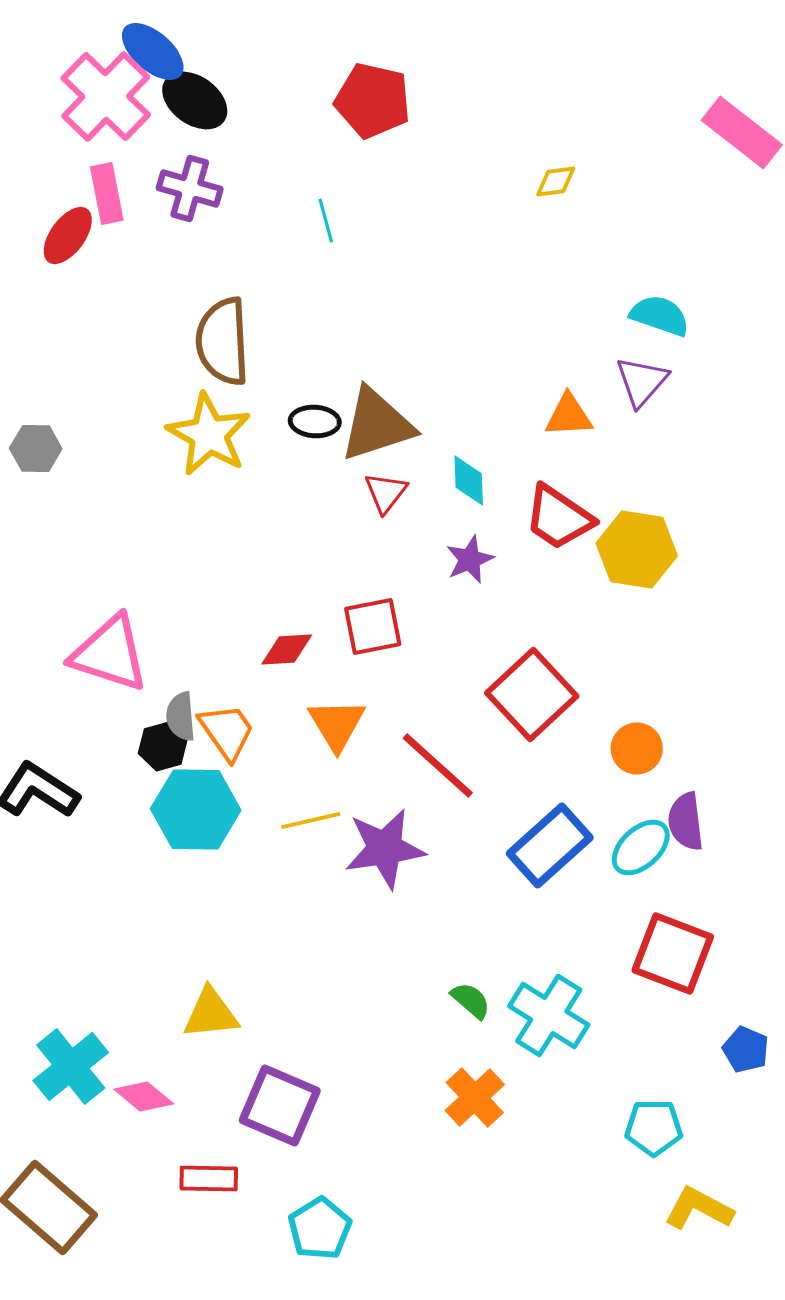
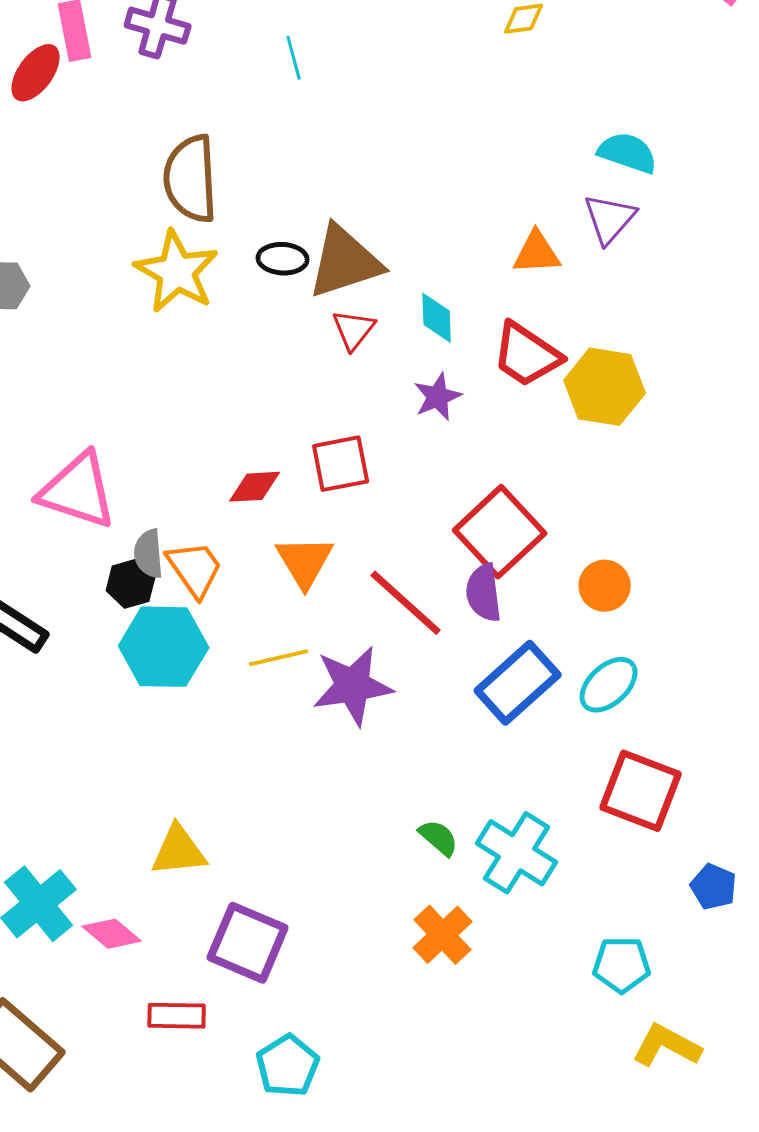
purple semicircle: (686, 822) -> (484, 593), moved

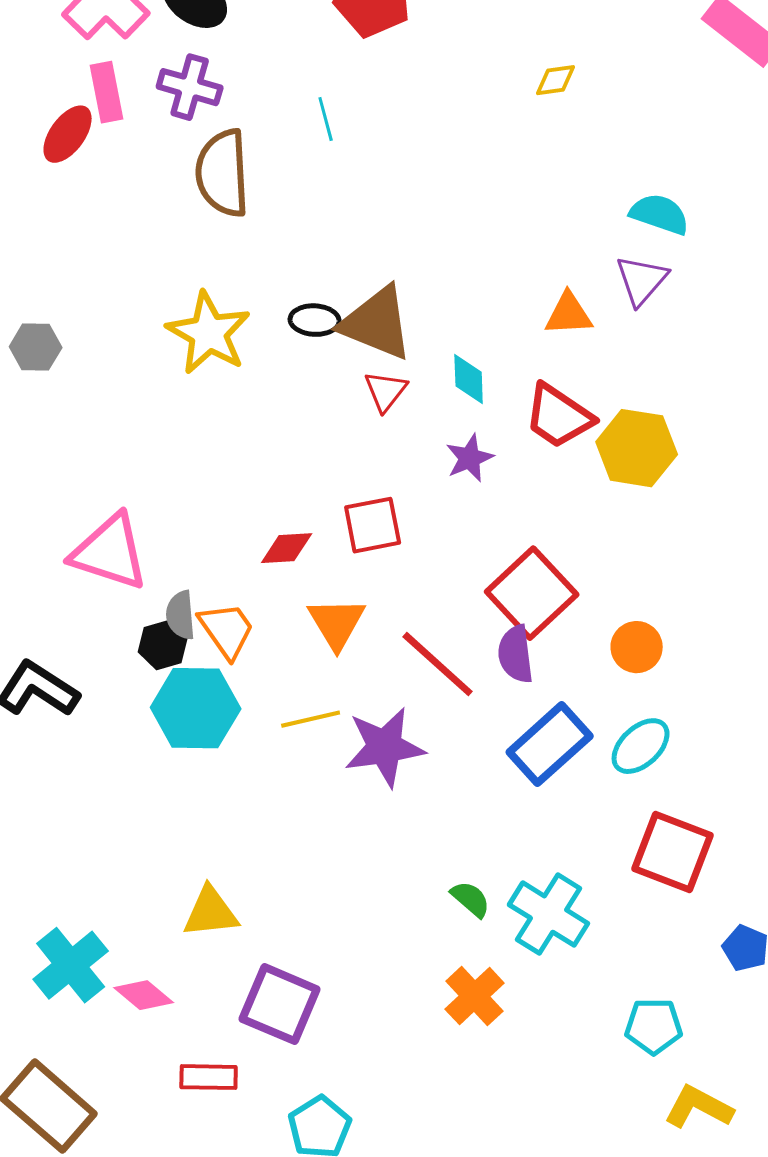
brown semicircle: (191, 179) -> (223, 173), moved
brown triangle: (345, 262) -> (377, 323), turned 40

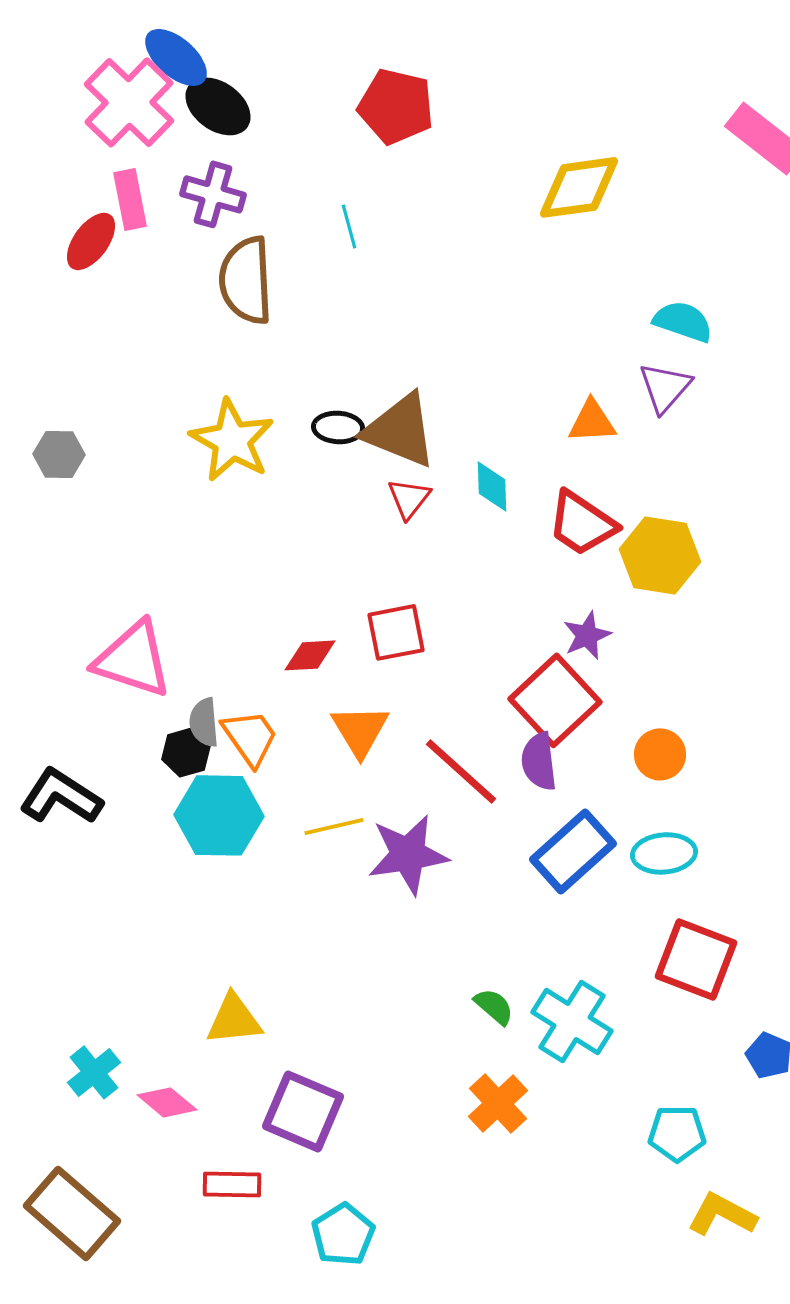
yellow diamond: (556, 80) -> (579, 187), size x2.0
purple star: (470, 458) -> (587, 635), moved
cyan ellipse: (641, 746) -> (664, 853), turned 38
cyan cross: (71, 965) -> (94, 1072), size x0.7

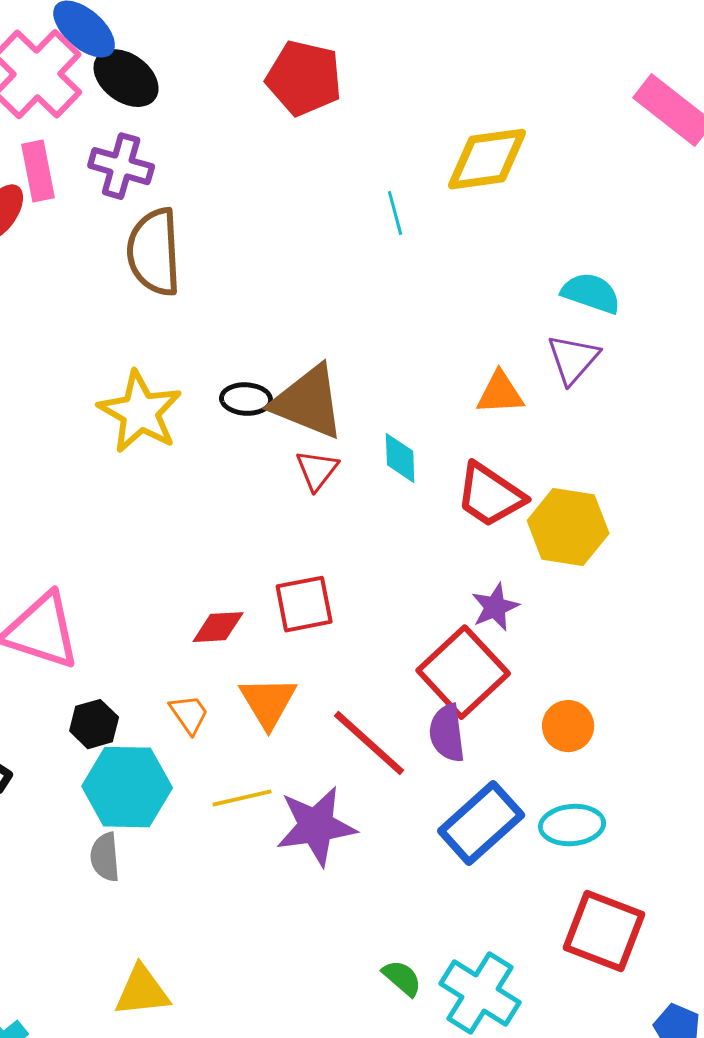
cyan line: (349, 226) -> (395, 213), moved
gray semicircle: (204, 722) -> (105, 857), moved
orange trapezoid: (250, 737) -> (189, 714), moved, size x0.7

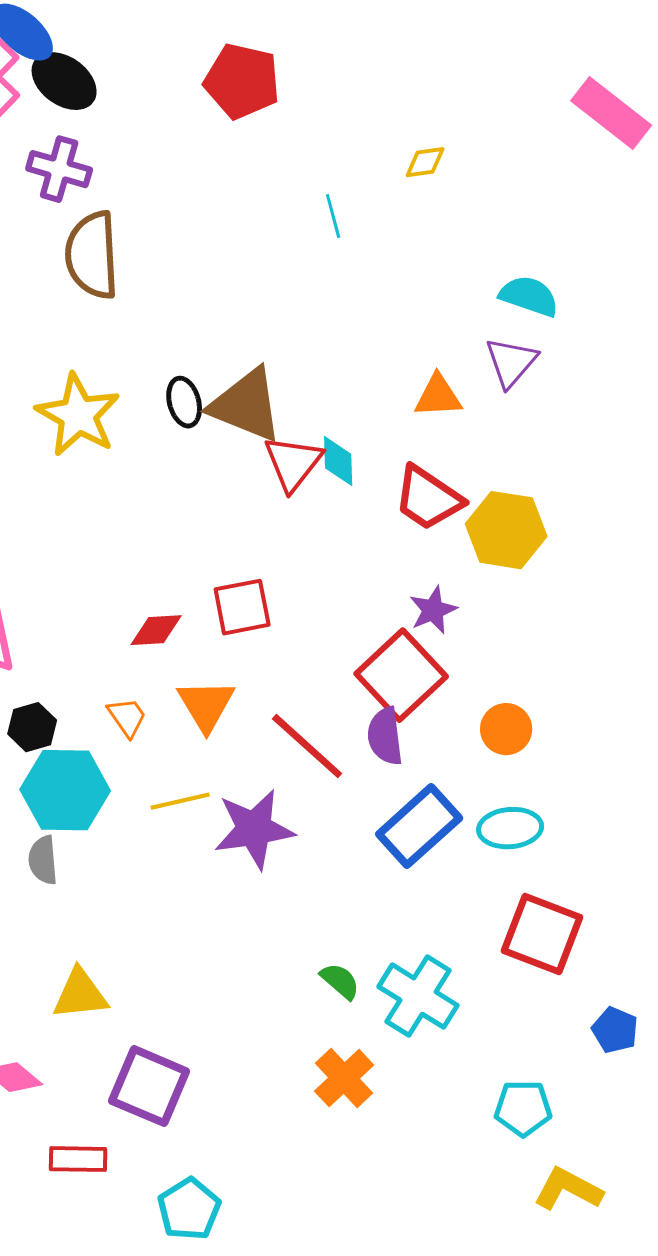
yellow diamond: (487, 159) -> (425, 162), size x0.5
black ellipse: (246, 399) -> (184, 402), turned 72
red triangle: (317, 470) -> (293, 463), moved, size x1.4

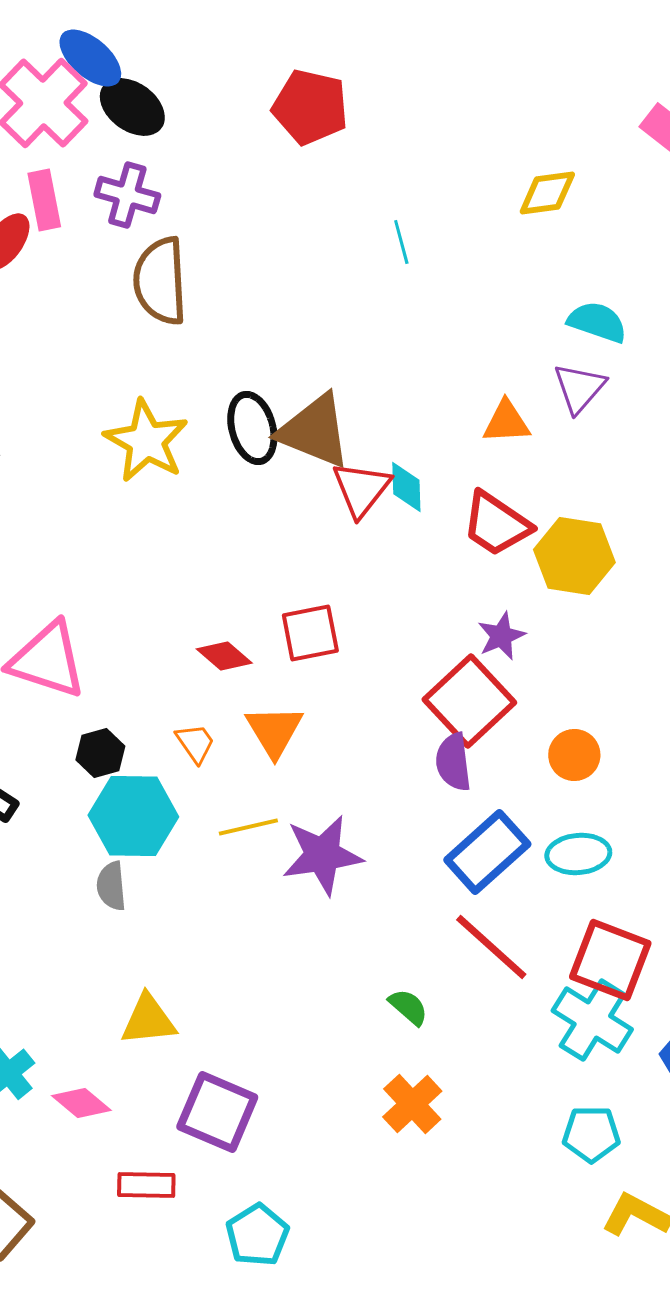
yellow diamond: (425, 162) -> (547, 193), moved, size x1.4
black ellipse: (184, 402) -> (252, 428), size x1.4
red diamond: (156, 630) -> (224, 656), turned 44
red line: (307, 746) -> (491, 947), moved
cyan cross: (418, 996) -> (592, 1020), moved

